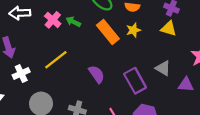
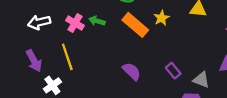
yellow line: (56, 60) -> (67, 57), moved, turned -60
gray triangle: (163, 68) -> (201, 80), moved
purple rectangle: (135, 81) -> (173, 71), size x0.6

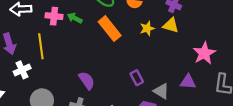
yellow star: (162, 18) -> (147, 28), moved
pink cross: (75, 23) -> (54, 16), turned -35
purple semicircle: (132, 71) -> (87, 80), moved

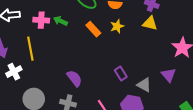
yellow star: (147, 28) -> (117, 26), moved
orange rectangle: (110, 29) -> (93, 29), size x0.7
purple triangle: (188, 82) -> (169, 75), turned 49

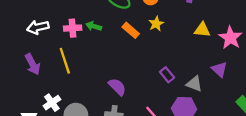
yellow triangle: (150, 23) -> (202, 30), moved
white cross: (14, 72) -> (52, 103), moved

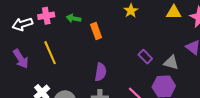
pink cross: (73, 28) -> (46, 16), moved
orange rectangle: (131, 30) -> (96, 31), moved, turned 35
purple semicircle: (117, 87) -> (101, 72), turned 60

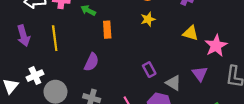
purple semicircle: (101, 72) -> (91, 62), moved

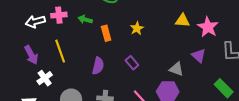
yellow star: (148, 19) -> (137, 28), moved
purple rectangle: (149, 70) -> (132, 63), moved
white cross: (35, 76) -> (45, 78), moved

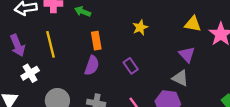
orange rectangle: (106, 33) -> (96, 41), moved
purple triangle: (199, 56) -> (187, 54), moved

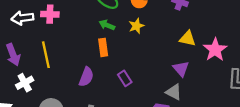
green arrow: (83, 12) -> (107, 25), moved
yellow star: (140, 28) -> (136, 26), moved
orange rectangle: (96, 41) -> (103, 47), moved

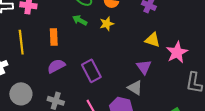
orange rectangle: (103, 47) -> (54, 37), moved
purple semicircle: (86, 77) -> (56, 66), turned -144
purple rectangle: (125, 78) -> (91, 71), size x1.5

